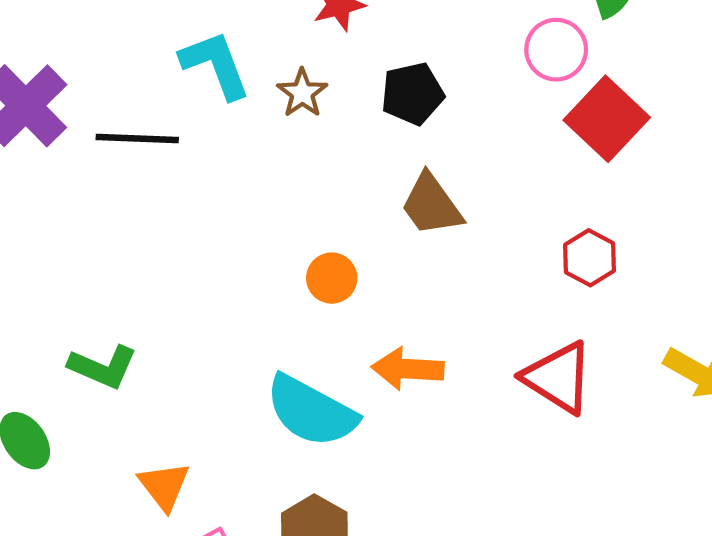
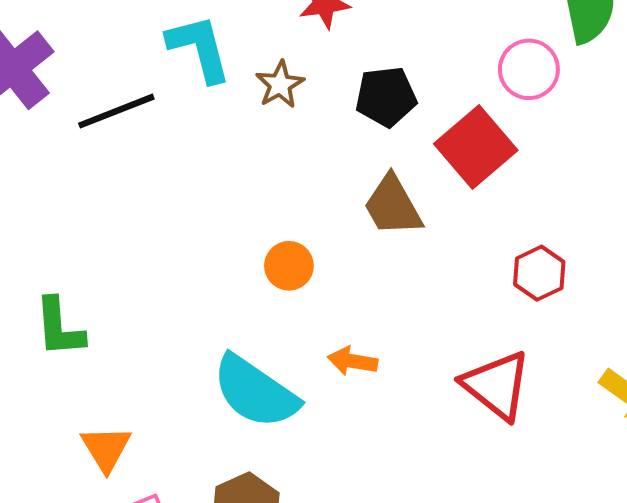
red square: (607, 119) -> (476, 147), moved
black line: (137, 139) -> (116, 111), turned -30
green L-shape: (103, 367) -> (59, 327), turned 56
orange arrow: (408, 369) -> (353, 361), size x0.7

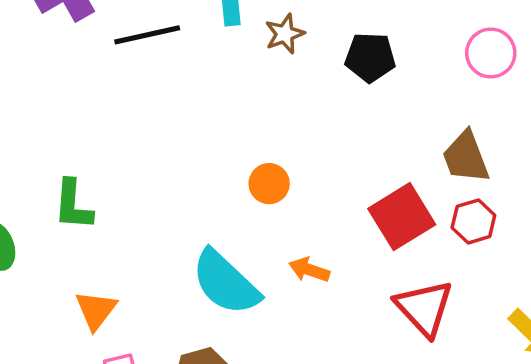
red square: (476, 147) -> (402, 217), moved
brown trapezoid: (393, 206) -> (466, 157), moved

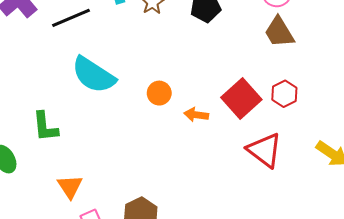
brown trapezoid: (466, 157) -> (279, 32), moved
orange arrow: (309, 270) -> (196, 115), moved
cyan semicircle: (226, 283) -> (94, 75), moved

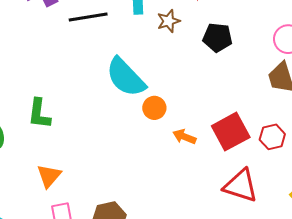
cyan semicircle: (94, 75) -> (126, 77), moved
red triangle: (264, 150) -> (241, 186), turned -33

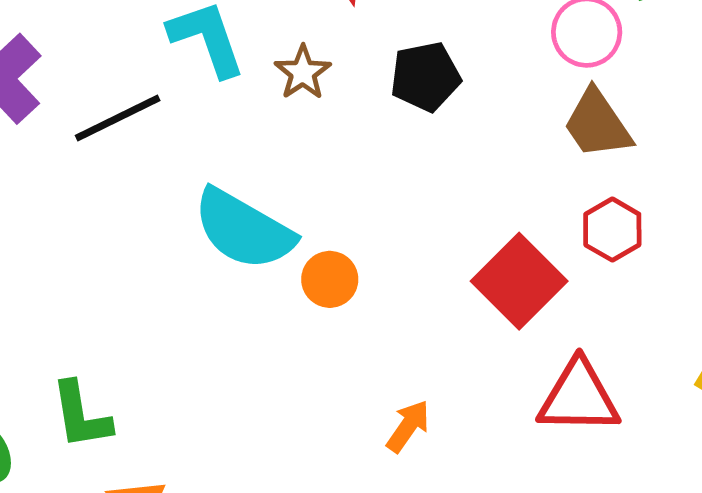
green L-shape: (39, 114) -> (81, 415), moved
orange arrow: (184, 137) -> (408, 426), moved, turned 120
red hexagon: (272, 137) -> (612, 230), moved

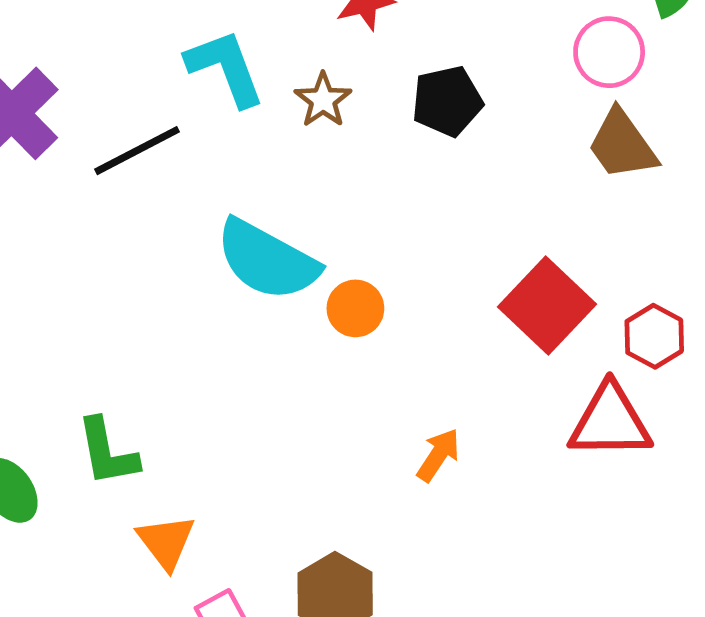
red hexagon: (612, 230) -> (654, 336), moved

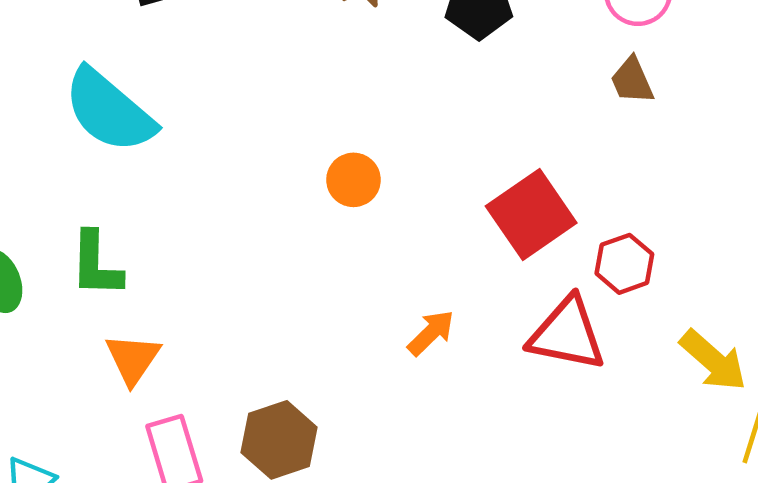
brown trapezoid: (622, 145) -> (632, 80), size x0.7
cyan semicircle: (267, 260) -> (109, 111), moved
orange arrow: (438, 455) -> (431, 333), moved

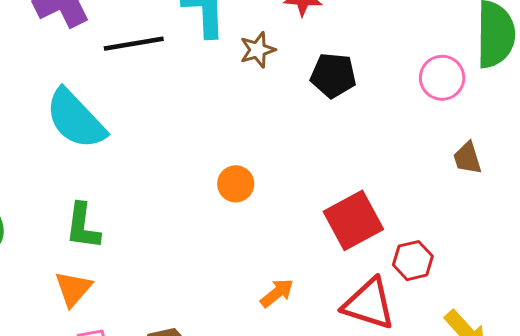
brown trapezoid: (632, 80) -> (467, 158), moved
green L-shape: (96, 264) -> (83, 226), moved

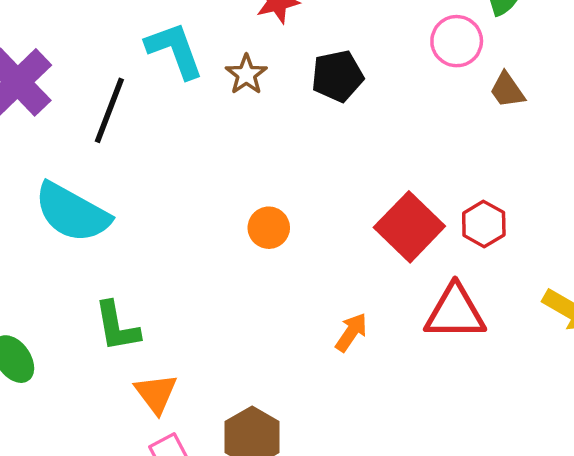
black line: (134, 44) -> (109, 110), turned -42
brown trapezoid: (467, 158) -> (507, 90), moved
red hexagon: (413, 261) -> (484, 224), moved
orange triangle: (73, 289) -> (156, 393), moved

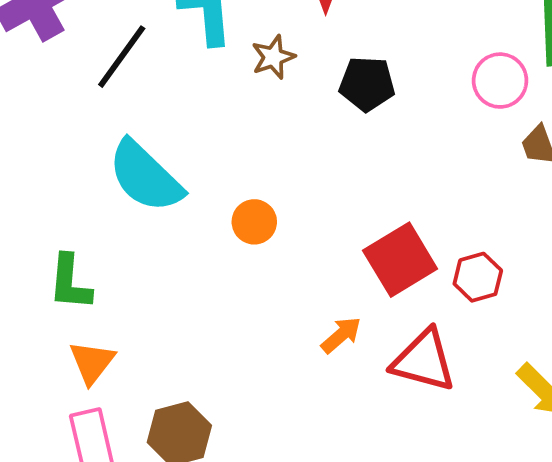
cyan semicircle: (72, 213) -> (145, 176), moved
orange arrow: (351, 332) -> (341, 335), moved

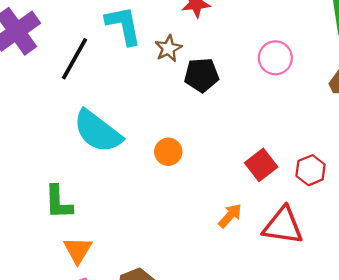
pink circle: (500, 81) -> (275, 58), moved
black pentagon: (367, 84) -> (202, 75), moved
red square: (400, 260) -> (261, 165), size x0.7

